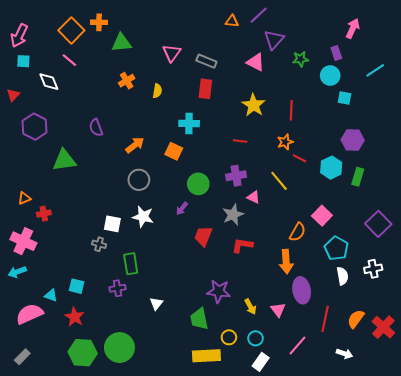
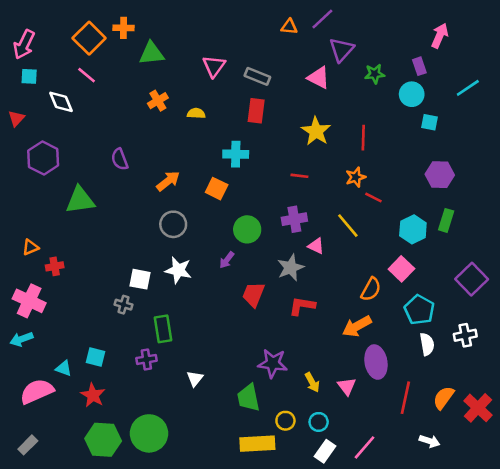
yellow semicircle: (157, 91) -> (196, 113), turned -96
cyan hexagon: (331, 168) -> (413, 229), moved
orange arrow: (286, 262) -> (357, 326), turned 65
pink line: (297, 346) -> (365, 447), moved

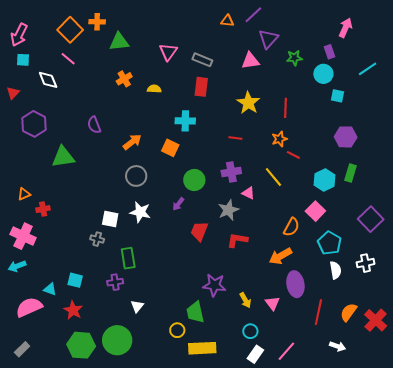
pink triangle: (319, 78) -> (250, 61), turned -36
white triangle: (195, 379) -> (137, 306), moved
yellow circle: (285, 421) -> (177, 330), moved

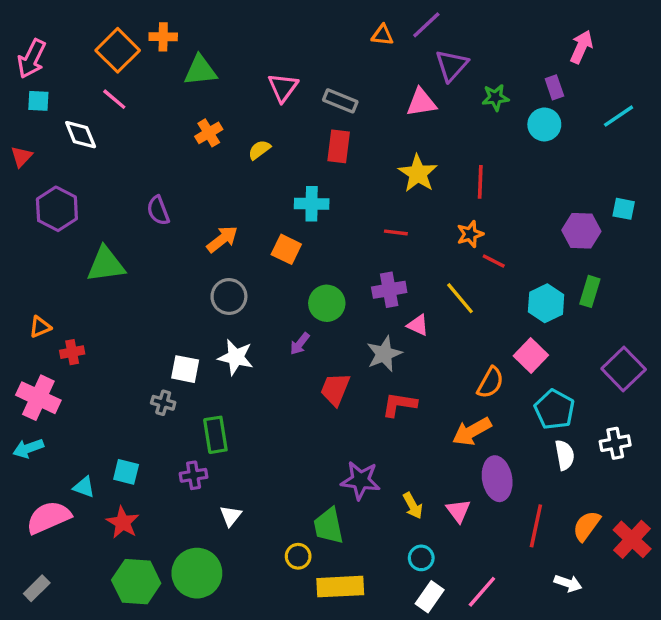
yellow semicircle: (154, 89) -> (259, 150), turned -40
cyan square: (338, 96) -> (624, 209), moved

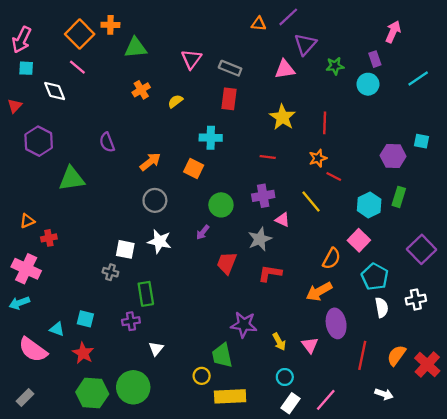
pink semicircle: (48, 517) -> (33, 350), turned -120

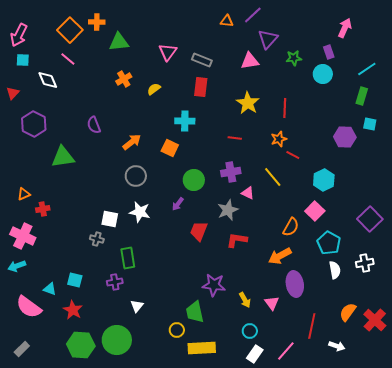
green rectangle: (399, 197) -> (362, 96), moved
red line: (362, 355) -> (312, 326), moved

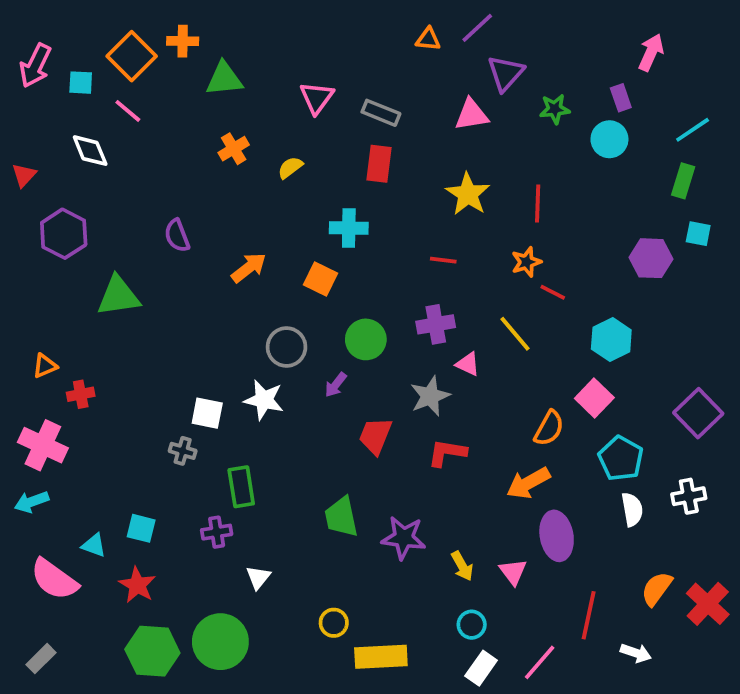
cyan square: (23, 60) -> (81, 83), moved
gray circle: (136, 176) -> (287, 347), moved
green trapezoid: (195, 312) -> (341, 517), moved

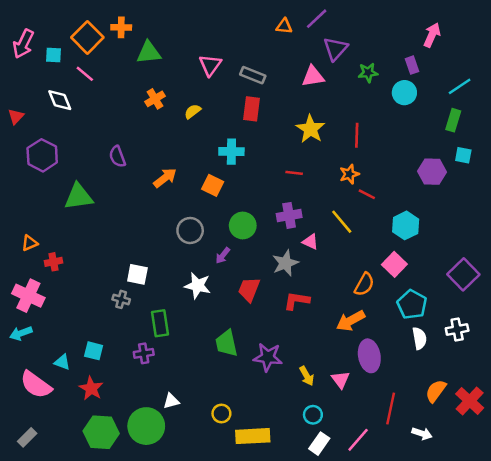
white star: (264, 400) -> (198, 286), moved
white triangle: (258, 577) -> (171, 401), moved, turned 36

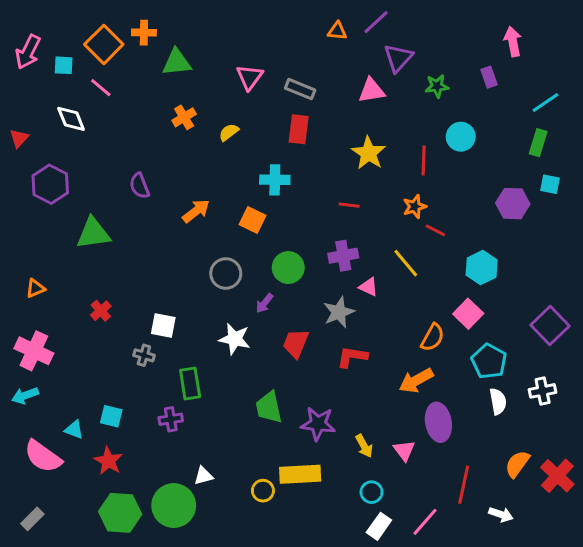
pink arrow: (432, 35) -> (513, 41), turned -35
cyan circle: (404, 93) -> (461, 137), moved
red cross: (53, 262) -> (101, 311), moved, turned -30
yellow rectangle: (253, 436) -> (300, 474), moved

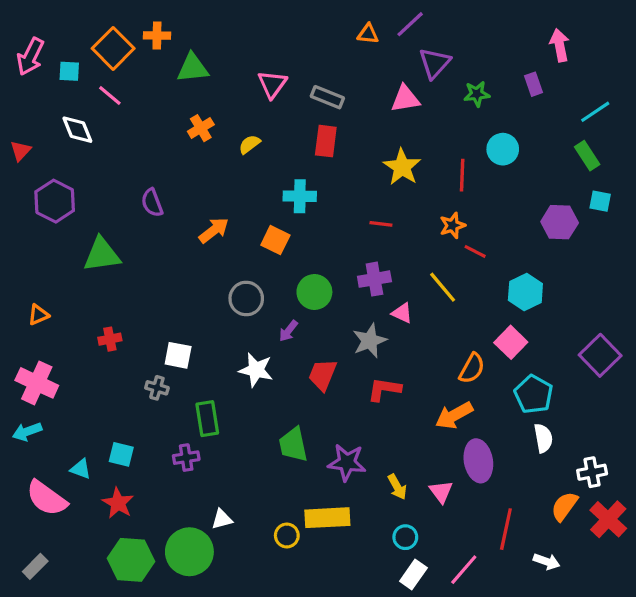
green rectangle: (538, 143) -> (587, 156), turned -50
red cross: (101, 311) -> (110, 339), turned 30
white cross: (543, 391) -> (592, 472), moved

